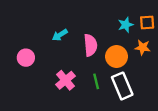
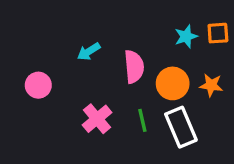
orange star: (143, 47) -> (211, 85), moved

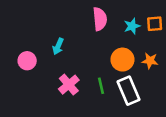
cyan arrow: (89, 52) -> (58, 46), moved, turned -35
pink semicircle: (134, 67) -> (100, 19), moved

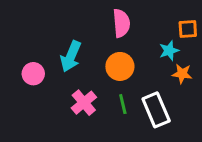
cyan star: (132, 26) -> (169, 51), moved
cyan arrow: (58, 46) -> (71, 56), size x1.5
orange circle: (122, 60) -> (120, 66), moved

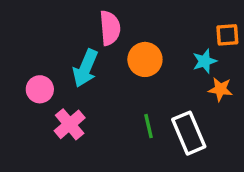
pink semicircle: (121, 23) -> (110, 28), moved
orange circle: (120, 66) -> (145, 59), moved
pink cross: (84, 103) -> (70, 124), moved

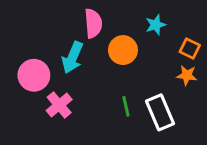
orange square: (227, 35) -> (190, 49), moved, turned 30
cyan star: (205, 61) -> (156, 25), moved
pink circle: (40, 89) -> (34, 75), size x1.4

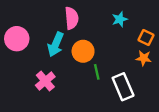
orange circle: (123, 50) -> (83, 51), moved
pink circle: (34, 75) -> (17, 39), moved
green line: (126, 106) -> (97, 72), moved

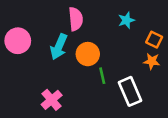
pink cross: (45, 81) -> (52, 100), moved

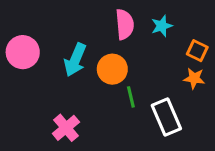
pink semicircle: (76, 19) -> (125, 24), moved

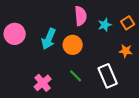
cyan star: (162, 26) -> (105, 25), moved
orange square: (197, 51) -> (128, 23), moved, turned 32
green line: (131, 97) -> (76, 76), moved, turned -32

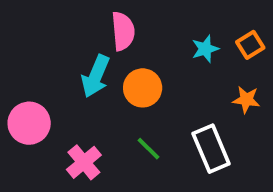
pink semicircle: (81, 16) -> (123, 31), moved
pink circle: (15, 34) -> (29, 123), moved

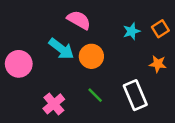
pink semicircle: (123, 31) -> (79, 20), turned -55
cyan arrow: (96, 76) -> (61, 49), turned -76
pink circle: (29, 123) -> (19, 64), moved

